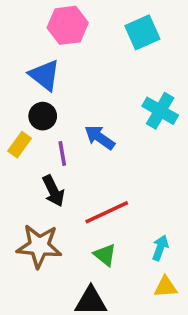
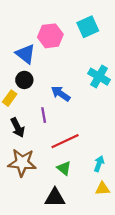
pink hexagon: (68, 25) -> (50, 36), moved
purple line: (62, 153) -> (44, 115), moved
black arrow: (53, 191) -> (18, 128), moved

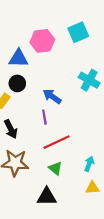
blue triangle: (25, 54) -> (18, 58), turned -36
purple line: (44, 115) -> (44, 117), moved

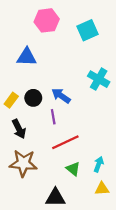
pink hexagon: (42, 41) -> (47, 20), moved
black circle: (17, 83) -> (33, 98), moved
green triangle: (55, 168) -> (73, 169), moved

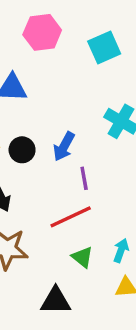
blue arrow: (61, 96) -> (64, 146), turned -96
purple line: (53, 117) -> (84, 178), moved

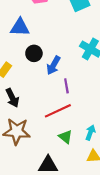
black circle: (22, 150) -> (34, 53), moved

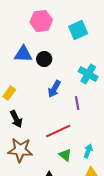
black circle: (34, 53) -> (44, 59), moved
purple line: (66, 86) -> (77, 103), moved

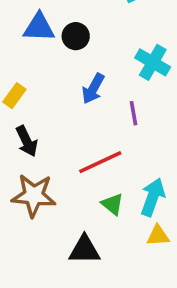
cyan arrow: (88, 151) -> (153, 197), size x1.5

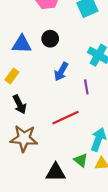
blue triangle: (39, 27) -> (22, 44), moved
green triangle: (112, 204) -> (81, 160), moved

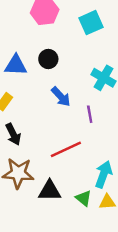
blue arrow: (61, 72) -> (61, 97), turned -72
black triangle: (56, 172) -> (50, 191), moved

